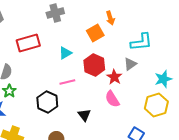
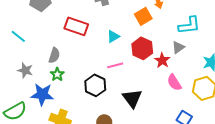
red rectangle: (28, 43) -> (76, 26), turned 35
pink semicircle: (112, 99) -> (174, 82), moved
black triangle: (84, 115) -> (132, 98), size x1.5

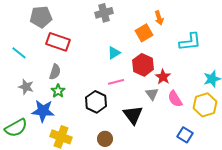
red rectangle: (76, 26) -> (58, 42), moved
gray triangle: (178, 47) -> (152, 94), moved, turned -32

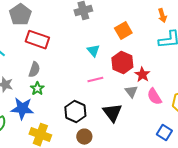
gray pentagon: (41, 17) -> (20, 15), turned -30
orange arrow: (159, 18) -> (162, 16), moved
cyan triangle: (114, 53) -> (93, 51), turned -40
black hexagon: (96, 102) -> (75, 112), moved

